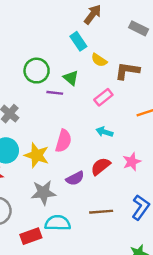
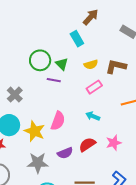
yellow semicircle: (99, 60) -> (91, 64), moved, turned -56
green triangle: (71, 78) -> (62, 64), moved

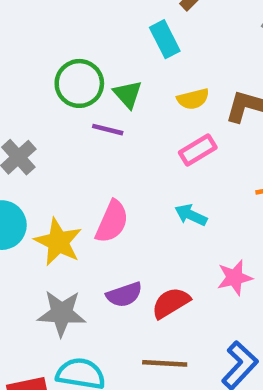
red semicircle: (87, 145) -> (171, 303), moved

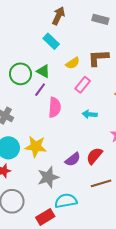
purple line: (108, 130) -> (40, 90), turned -48
pink semicircle: (112, 222) -> (55, 107), moved

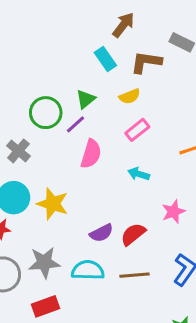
brown L-shape: (98, 58) -> (146, 62), moved
green triangle: (43, 71) -> (86, 99), turned 40
green circle: (20, 74) -> (46, 113), moved
gray star: (48, 177) -> (44, 262), moved
cyan semicircle: (66, 201) -> (88, 270), moved

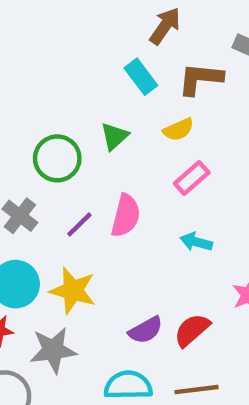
purple line: (75, 124) -> (79, 224), moved
gray star: (44, 262) -> (53, 350), moved

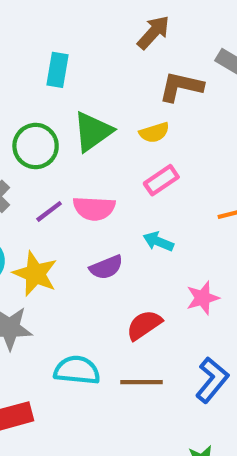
cyan rectangle: (141, 77) -> (57, 70), moved, turned 40
green triangle: (114, 136) -> (93, 132), size x1.5
pink semicircle: (126, 216) -> (94, 208), turned 72
purple semicircle: (146, 330) -> (106, 267), moved

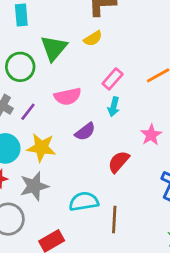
pink rectangle: (161, 180) -> (113, 79), moved
purple line: (49, 211) -> (28, 112), moved
cyan arrow: (158, 242) -> (114, 107), turned -84
brown line: (142, 382) -> (114, 220), moved, turned -72

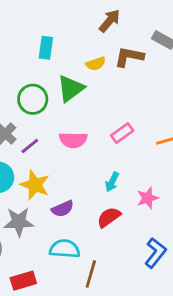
yellow semicircle: (93, 38) -> (96, 64), moved
cyan arrow: (114, 107) -> (112, 182), moved
purple semicircle: (85, 132) -> (63, 209), moved

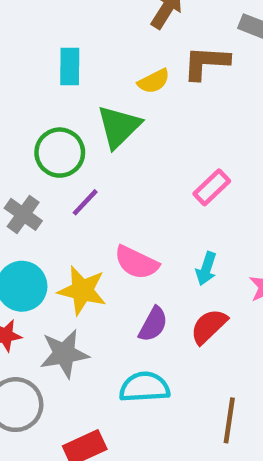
pink semicircle: (73, 140) -> (136, 262), moved, turned 32
purple line: (30, 146) -> (85, 202), moved
purple semicircle: (63, 209) -> (153, 324), moved, turned -30
brown line: (91, 274) -> (229, 420), moved

